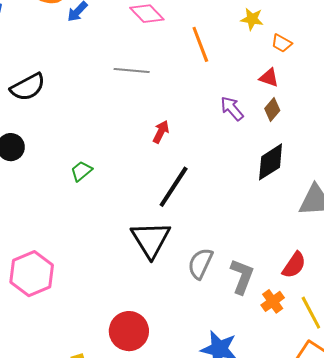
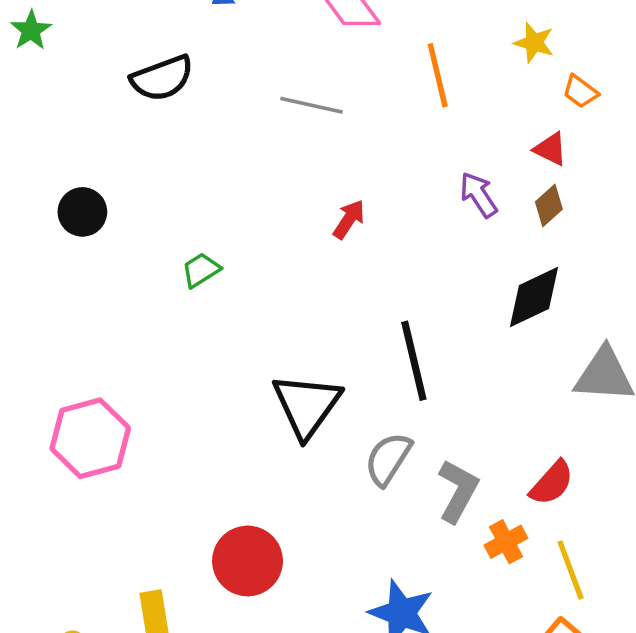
black semicircle: (28, 87) -> (162, 78), moved
black line: (174, 187) -> (414, 361), moved, turned -54

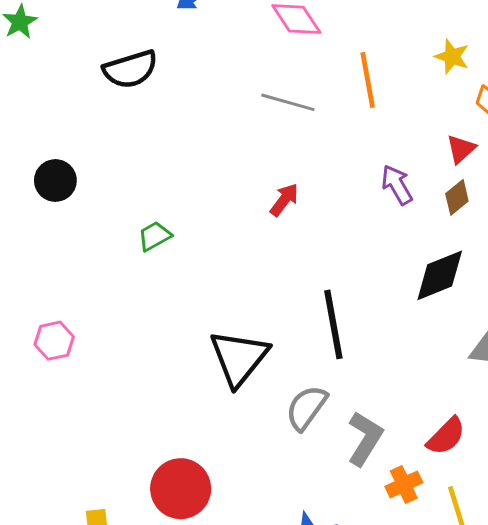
gray line: (311, 105) -> (288, 102), moved
red triangle: (550, 149) -> (461, 149), turned 48
pink hexagon: (90, 438) -> (54, 341), moved, size x0.6

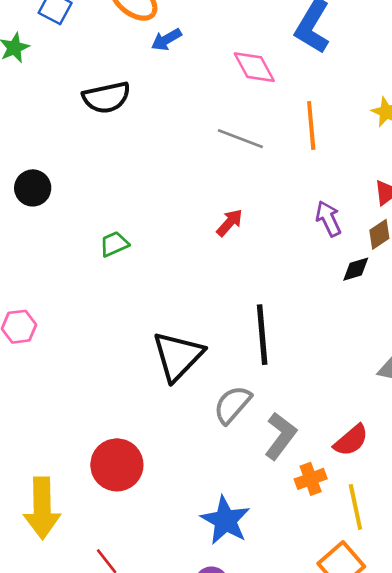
black diamond: (440, 275) -> (356, 269), moved, size x0.6

